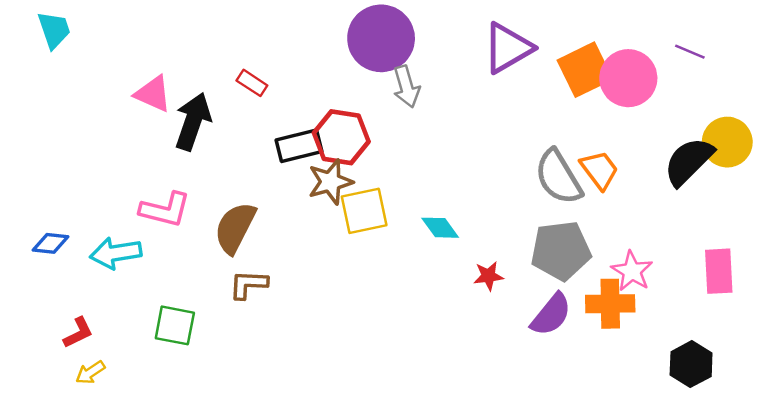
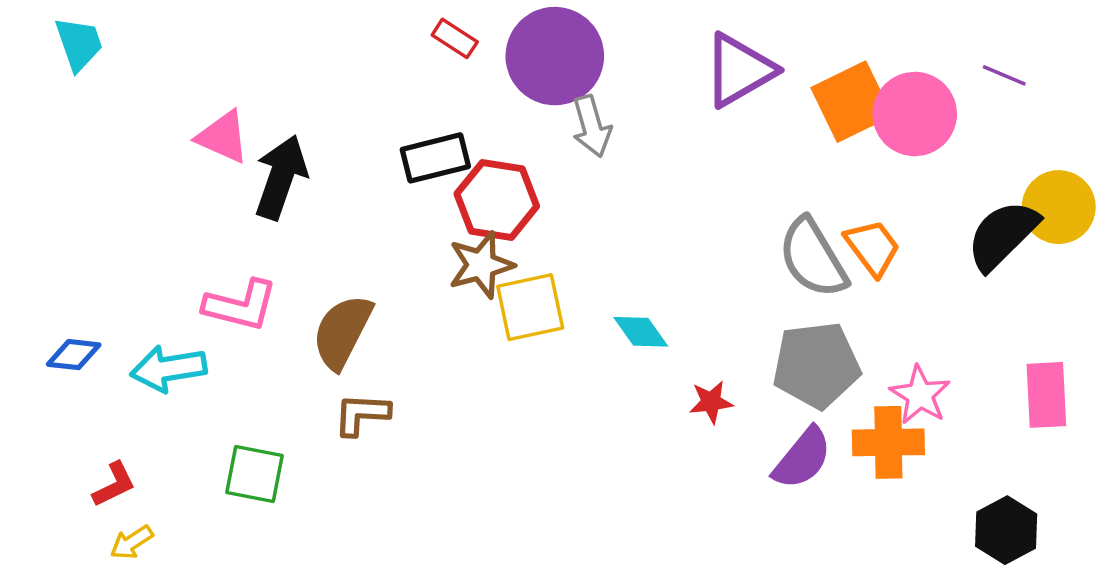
red rectangle: (252, 83) -> (455, 38), moved
black rectangle: (299, 146) -> (435, 158), moved

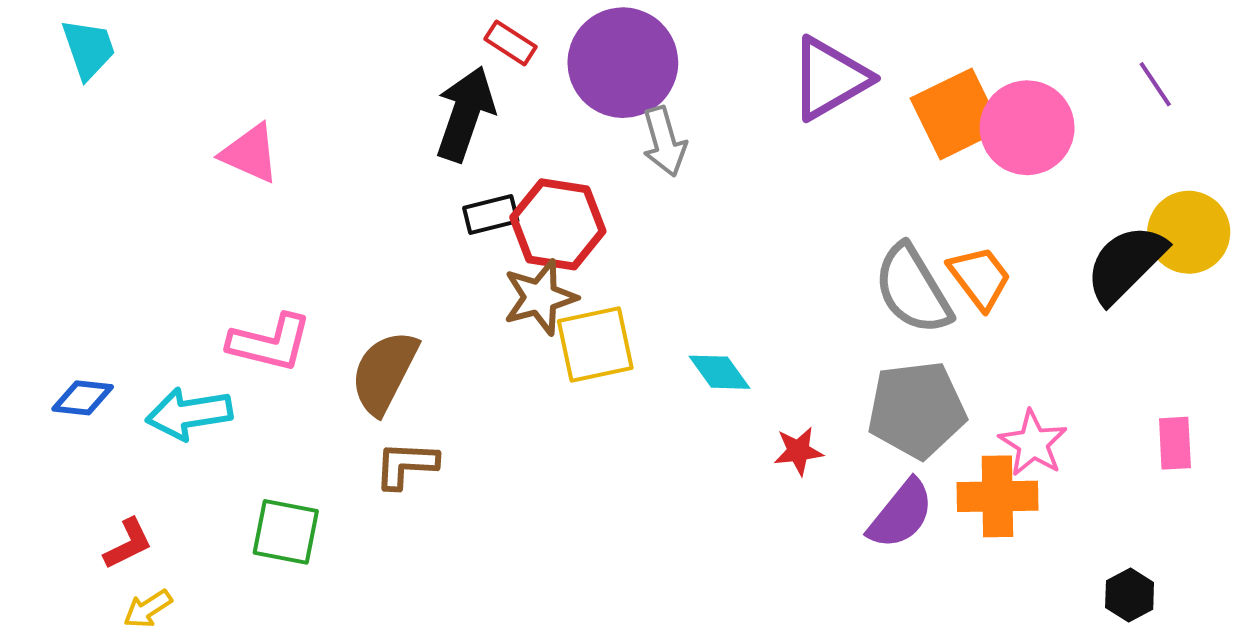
purple line: (1004, 75) -> (1155, 84), moved, turned 33
black rectangle: (435, 158) -> (491, 214), moved, size x0.7
black arrow: (281, 177) -> (465, 114), moved
pink rectangle: (1046, 395) -> (1175, 443), size x0.7
black hexagon: (1006, 530) -> (1130, 595), size x0.7

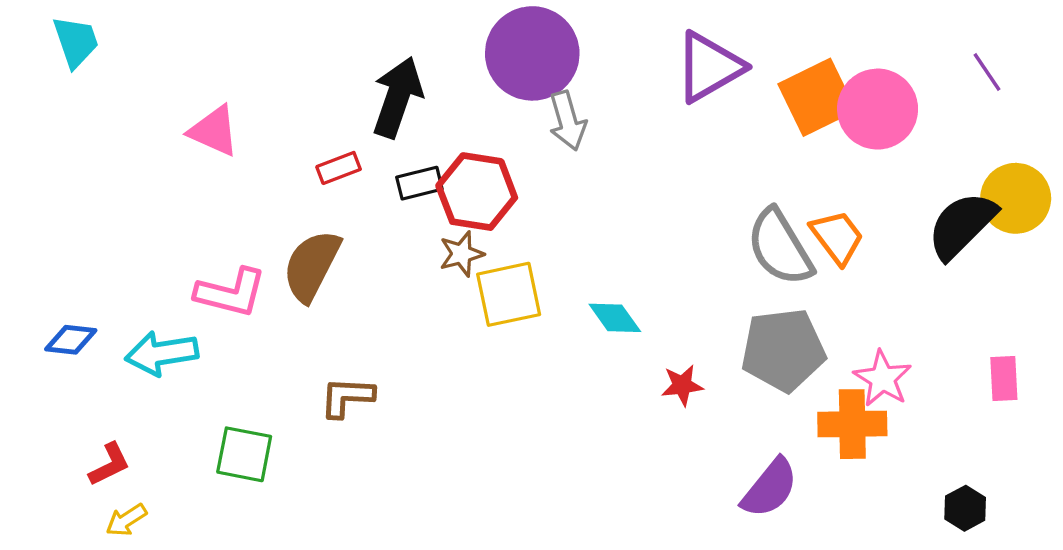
red rectangle: (510, 43) -> (339, 168), moved, turned -54
brown star: (540, 297) -> (461, 254), size x0.7
brown semicircle: (384, 372) -> (312, 266), moved
purple semicircle: (901, 514) -> (770, 488), moved

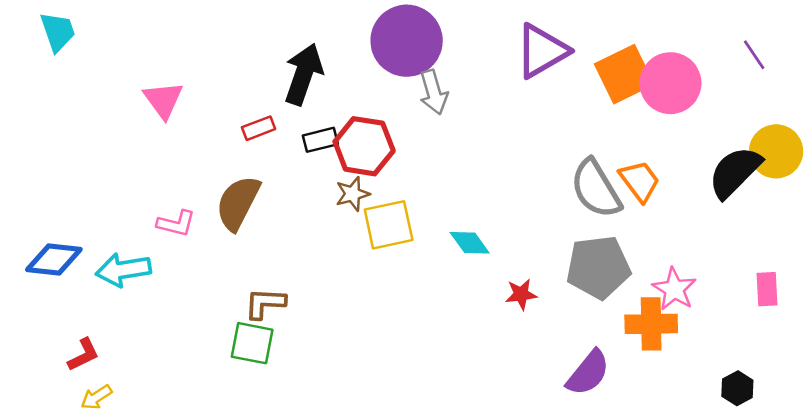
pink triangle: (214, 131) -> (163, 100), turned 30
pink L-shape: (231, 293) -> (176, 223), size x0.7
blue diamond: (71, 340) -> (54, 260), size x1.4
green square: (244, 454) -> (252, 343), moved

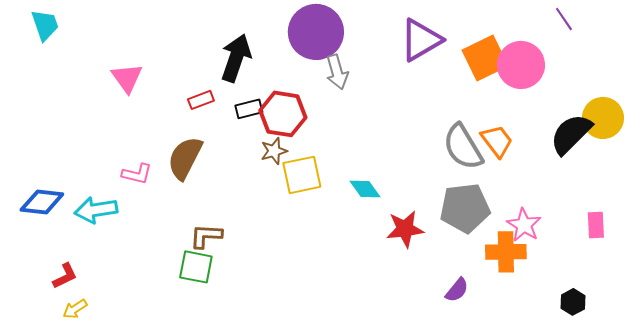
purple line: (754, 55) -> (564, 19), moved
red star: (521, 294) -> (405, 229), size x1.5
purple semicircle: (588, 373) -> (457, 290), size x0.7

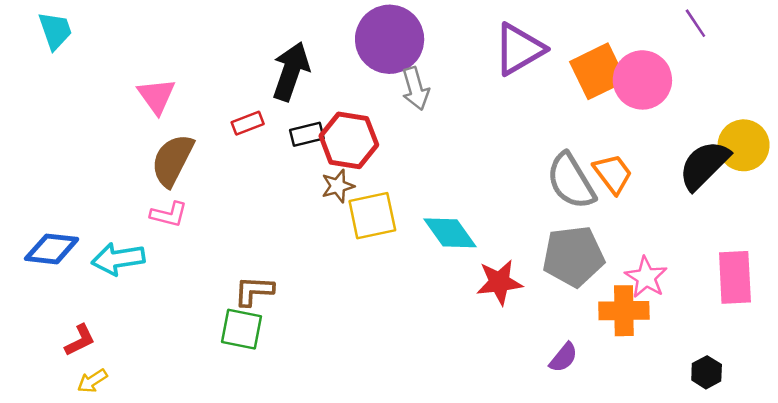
brown semicircle: (185, 158) -> (172, 160), moved
cyan diamond: (365, 189) -> (450, 233), size x1.4
pink rectangle: (596, 225) -> (735, 277), size x1.6

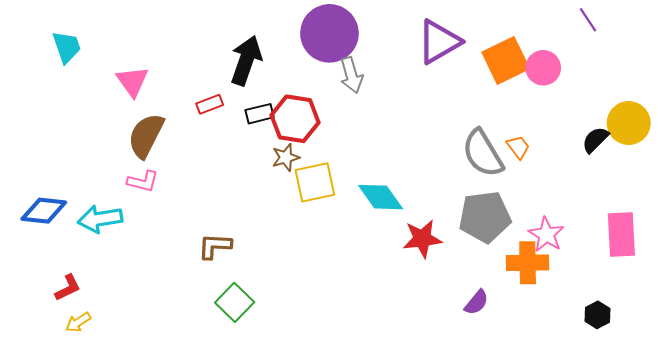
cyan trapezoid: (55, 31) -> (67, 47), moved
pink circle: (642, 80) -> (543, 68), size x0.7
black semicircle: (704, 165) -> (595, 140), size x0.6
orange trapezoid: (613, 174) -> (518, 147), size x0.7
green square: (242, 329) -> (235, 302), moved, turned 33

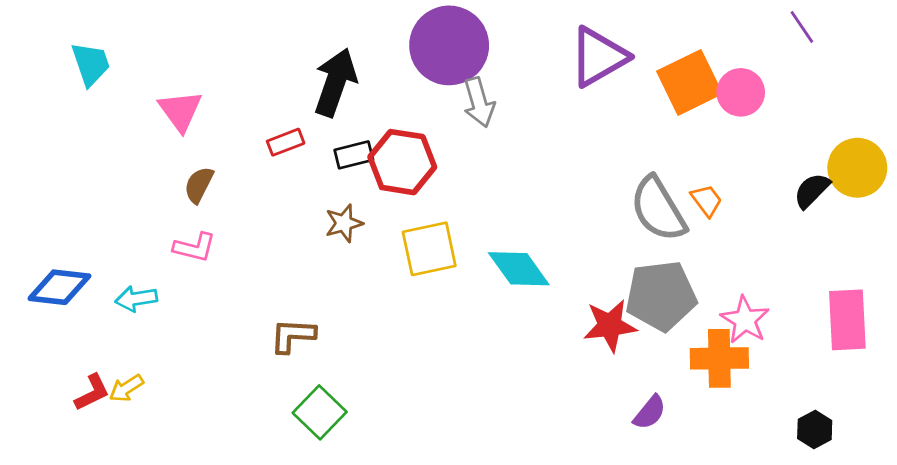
brown semicircle: (146, 136) -> (199, 185), size x0.6
brown star: (286, 157) -> (344, 223), moved
cyan arrow: (100, 219) -> (136, 299), size x0.7
red star: (422, 239) -> (610, 326), moved
yellow arrow: (78, 322) -> (126, 388), moved

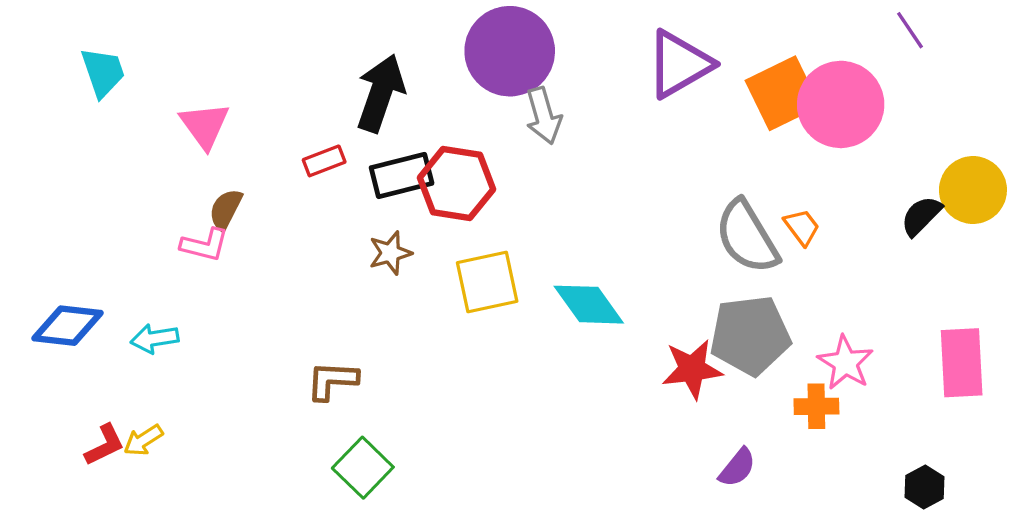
pink circle: (741, 92) -> (841, 104), size x1.6
black rectangle: (354, 155) -> (402, 175), size x1.4
pink L-shape: (195, 247) -> (205, 245), moved
orange cross: (719, 358) -> (816, 406), size x0.7

